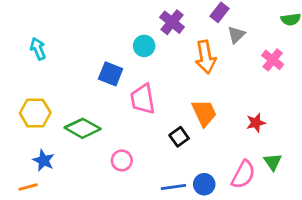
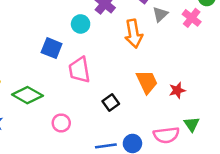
pink cross: (273, 60) -> (192, 18), moved
orange trapezoid: (204, 113) -> (147, 82), moved
pink semicircle: (243, 174) -> (166, 135), turned 55

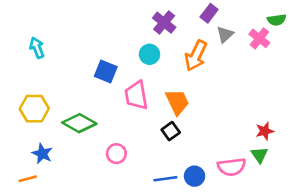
cyan circle: (81, 24) -> (149, 54), moved
orange arrow: (134, 34) -> (196, 56), turned 36
orange trapezoid: (147, 82) -> (177, 102), moved
red star: (177, 90) -> (265, 131), moved

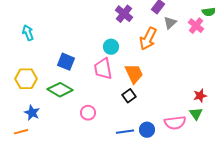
cyan circle: (149, 54) -> (111, 47), moved
blue square: (106, 72) -> (66, 62), moved

